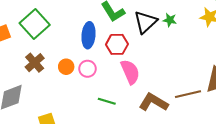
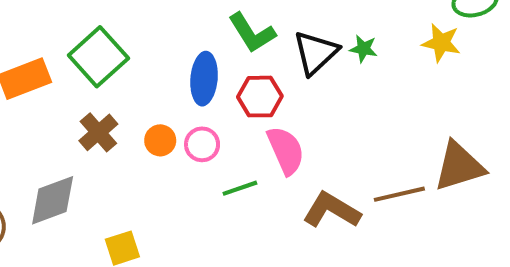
green line: (107, 101) -> (240, 188), moved, turned -36

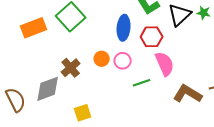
brown cross: (98, 132) -> (71, 68), moved

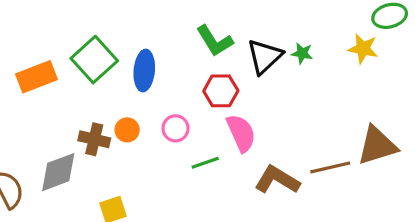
blue ellipse: (124, 28) -> (144, 71), moved
orange circle: (102, 59) -> (127, 130), moved
brown cross: (71, 68) -> (94, 139), turned -36

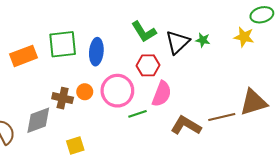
green square: (94, 60) -> (63, 44), turned 36
pink circle: (176, 128) -> (117, 91), size x1.8
pink semicircle: (241, 133) -> (162, 94), turned 45

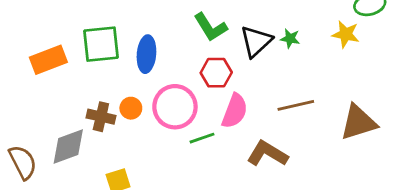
brown line: (222, 117) -> (296, 105), moved

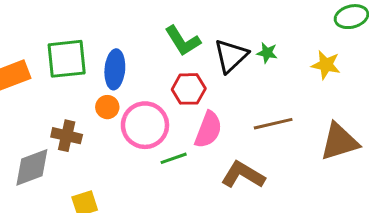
yellow star: (346, 34) -> (326, 65), moved
orange circle: (131, 108) -> (107, 107), moved

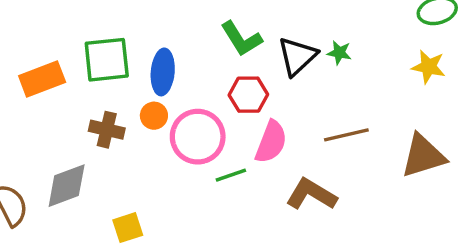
yellow star: (326, 65) -> (428, 67), moved
brown cross: (67, 136) -> (107, 130), moved

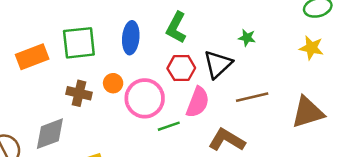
green L-shape: (241, 39) -> (176, 28), turned 60
black triangle: (297, 56) -> (218, 64), moved
blue ellipse: (163, 72) -> (131, 38), moved

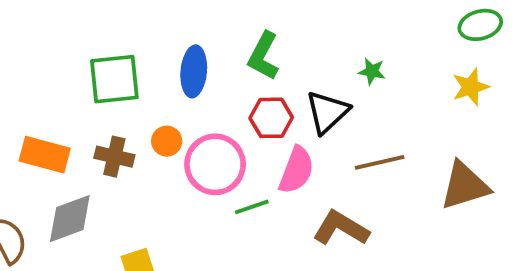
yellow star: (311, 48) -> (471, 87), turned -30
orange rectangle: (32, 57) -> (45, 155), moved, turned 36

